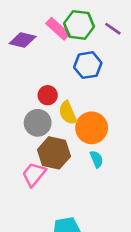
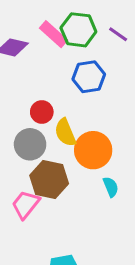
cyan semicircle: (97, 159) -> (111, 187), moved

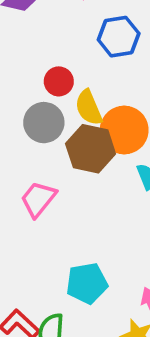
brown hexagon: (49, 180) -> (91, 149), moved

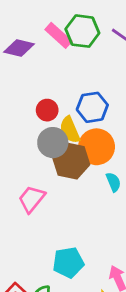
blue hexagon: (119, 37) -> (92, 107), moved
gray circle: (44, 123) -> (53, 143), moved

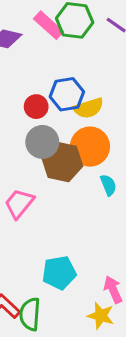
blue hexagon: (92, 107) -> (67, 94), moved
yellow semicircle: (70, 130) -> (88, 108), moved, turned -84

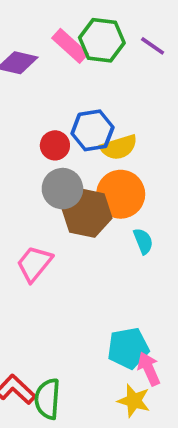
cyan pentagon: (59, 273) -> (128, 348), moved

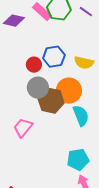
yellow semicircle: (119, 147) -> (84, 63), moved, turned 30
cyan semicircle: (143, 241) -> (81, 116), size x1.5
cyan pentagon: (128, 348) -> (78, 160), moved

